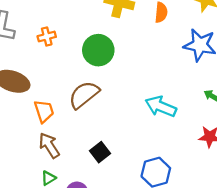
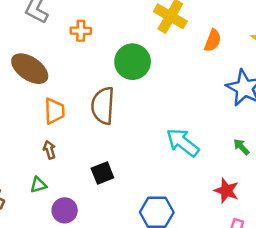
brown semicircle: (84, 95) -> (103, 106), turned -64
brown arrow: (49, 145) -> (49, 150), size x0.6

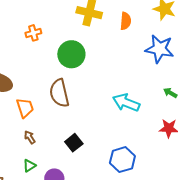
orange cross: (81, 31) -> (33, 33), moved

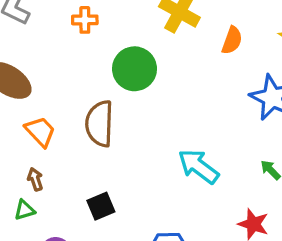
orange trapezoid: (25, 108) -> (40, 132), turned -40
green triangle: (29, 166) -> (25, 210), moved

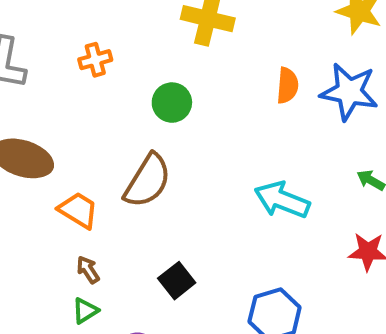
orange semicircle: (232, 40) -> (287, 85), moved
green circle: (134, 69) -> (172, 103), size x0.7
brown semicircle: (99, 124) -> (148, 181), turned -135

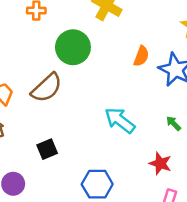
green circle: (172, 103) -> (73, 47), size x1.5

